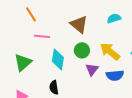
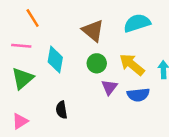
cyan semicircle: (114, 18) -> (137, 23), size x1.5
pink line: (42, 36) -> (21, 46), moved
cyan diamond: (58, 59) -> (55, 60), moved

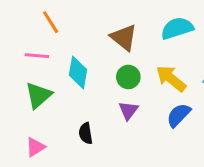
purple triangle: (109, 87) -> (128, 110), moved
blue semicircle: (138, 95) -> (179, 115), turned 140

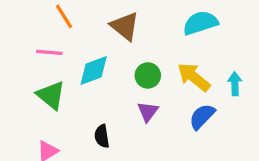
brown triangle: (124, 37) -> (125, 26), moved
cyan diamond: (78, 72) -> (94, 71), turned 60
green triangle: (38, 95) -> (51, 95), turned -40

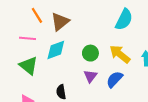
cyan semicircle: (200, 23) -> (124, 20), turned 135
brown triangle: (125, 26) -> (60, 22), moved, turned 42
blue semicircle: (202, 117) -> (115, 79), moved

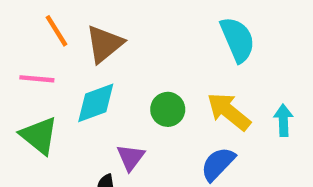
cyan semicircle: (124, 20) -> (238, 40), turned -50
purple triangle: (90, 76) -> (131, 157), moved

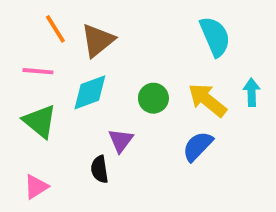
cyan arrow: (283, 120) -> (252, 92), moved

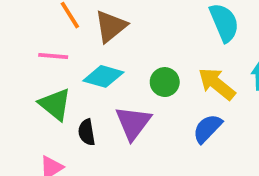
cyan diamond: (90, 92) -> (103, 76), turned 36
purple triangle: (121, 140) -> (133, 123), size x1.5
black semicircle: (100, 169) -> (87, 132), moved

